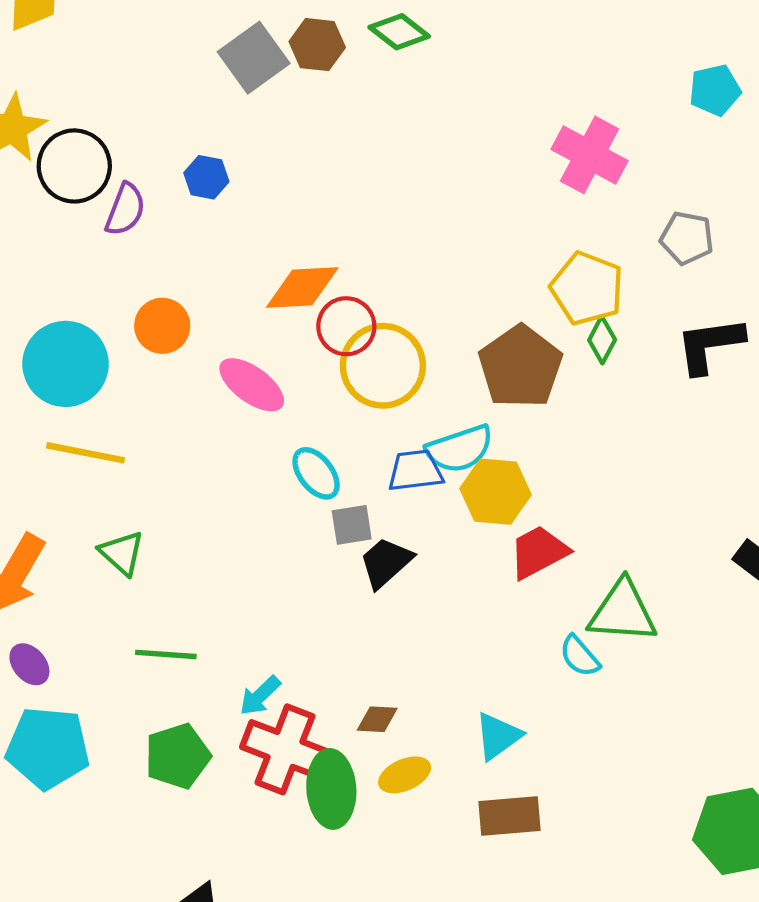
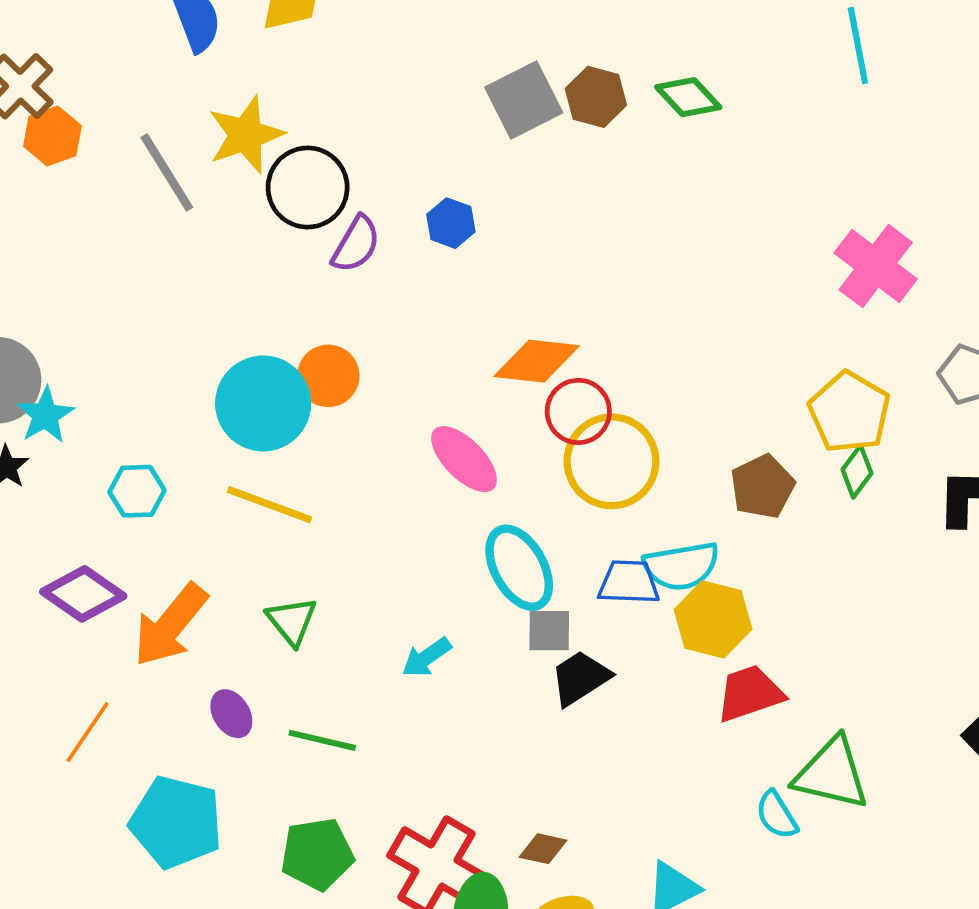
orange circle: (162, 326) -> (328, 376), moved
brown pentagon: (520, 367) -> (763, 487), size x0.7
cyan ellipse: (316, 473) -> (519, 568), size x1.4
purple ellipse: (29, 664) -> (231, 714), moved
cyan arrow: (260, 696) -> (427, 657), moved

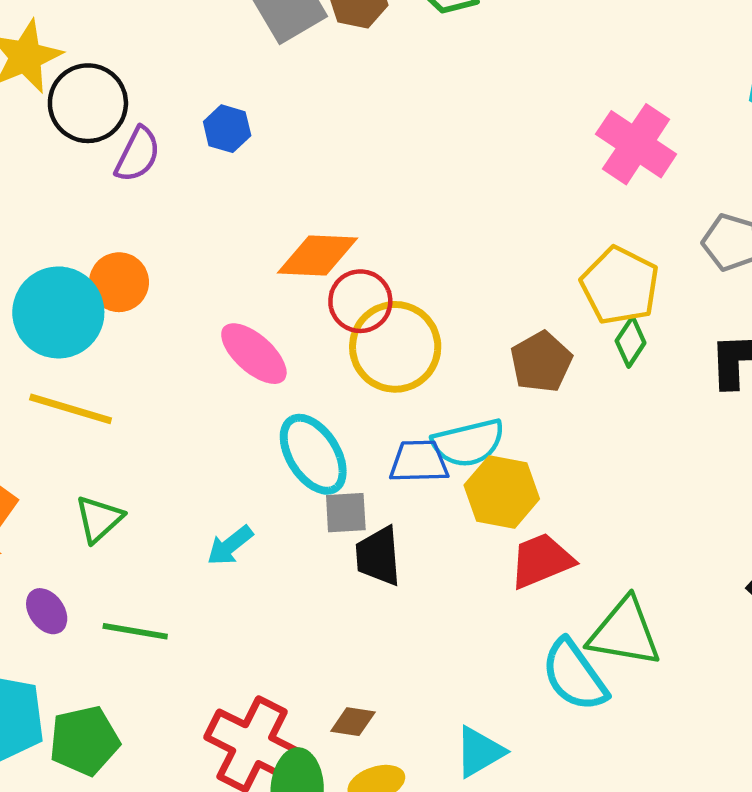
green triangle: (292, 621) -> (99, 519), turned 30
black trapezoid: (580, 678) -> (378, 556), turned -58
cyan semicircle: (777, 815) -> (574, 675), size x1.6
green pentagon: (317, 854) -> (84, 741), moved

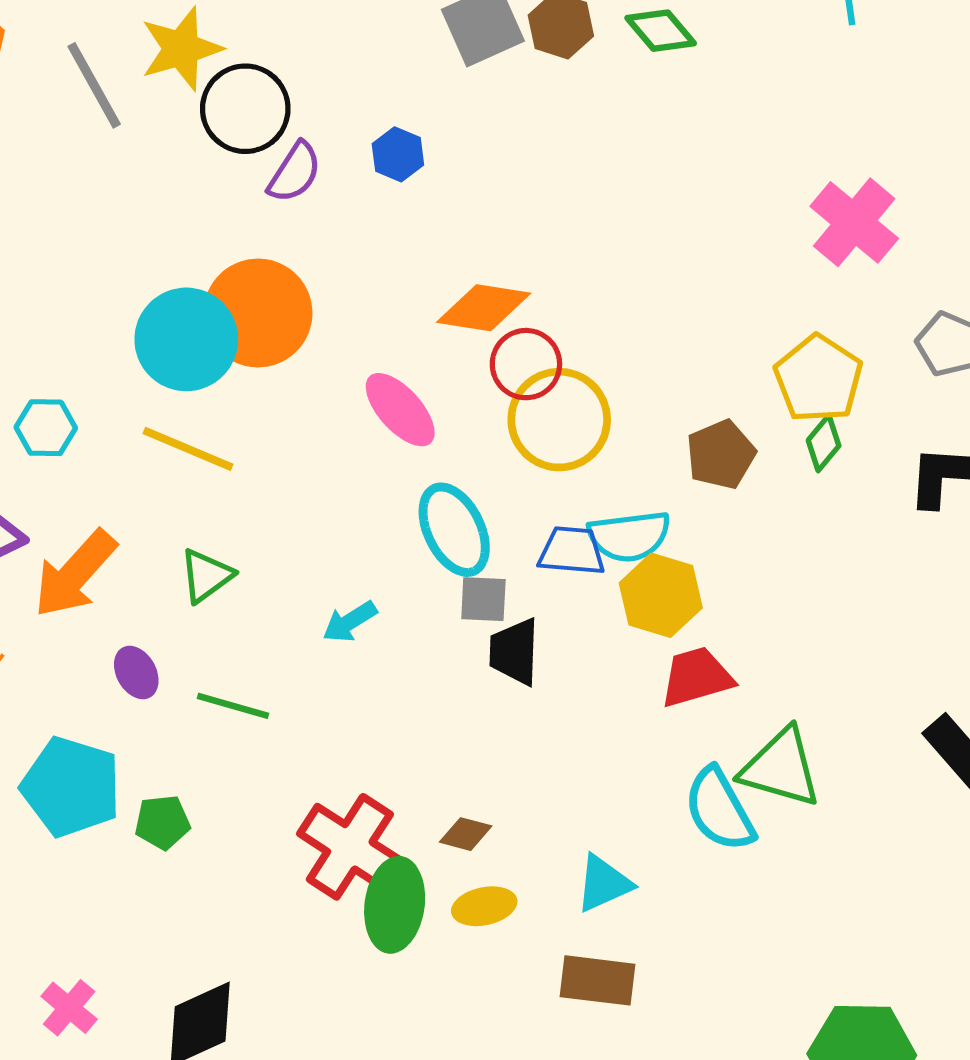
orange circle: (119, 282) -> (258, 313), size x1.6
green pentagon: (84, 741) -> (162, 822), size x0.7

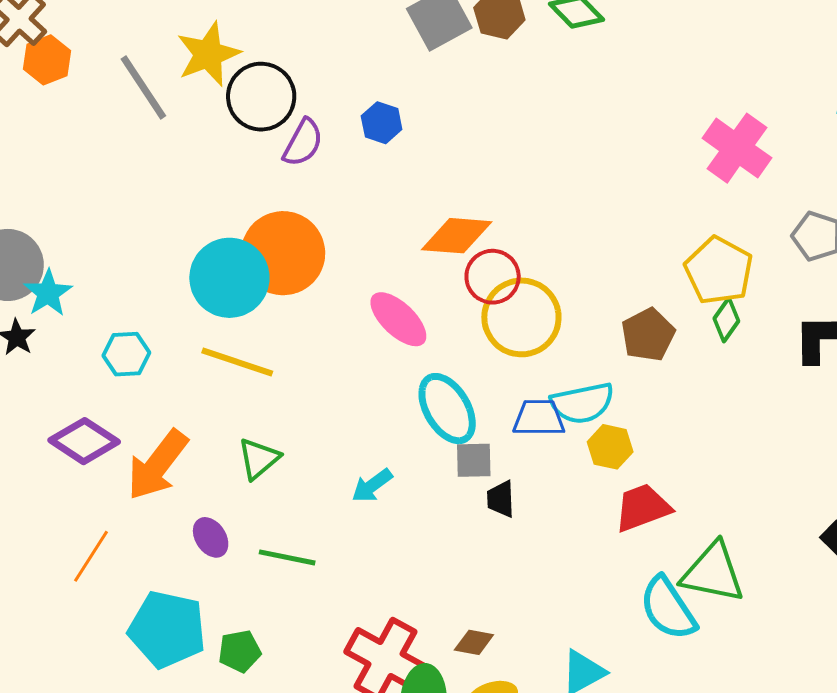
yellow hexagon: (661, 595) -> (610, 447), size x0.7
black trapezoid: (514, 652) -> (501, 499), size x0.7

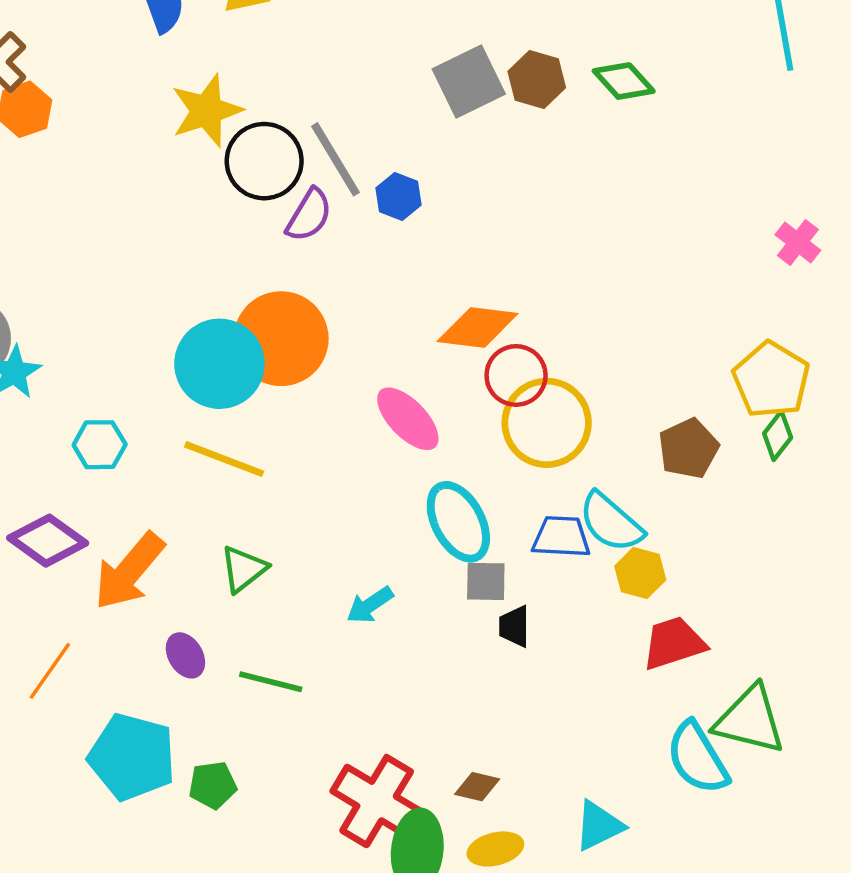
gray line: (143, 87) -> (336, 159), moved
pink cross: (737, 148) -> (798, 243), size x0.6
cyan semicircle: (582, 403) -> (611, 522), turned 50

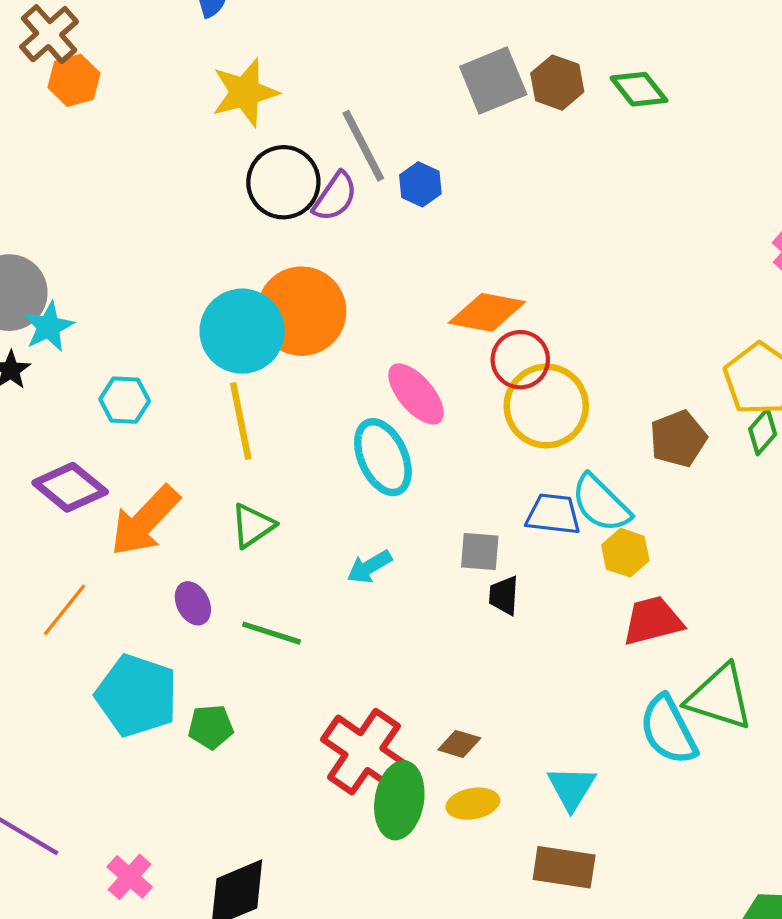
black circle: (264, 161) -> (283, 182), moved
yellow line: (224, 459) -> (241, 421), turned 54
cyan ellipse: (458, 522) -> (383, 457), moved
cyan triangle: (599, 826) -> (571, 788), turned -36

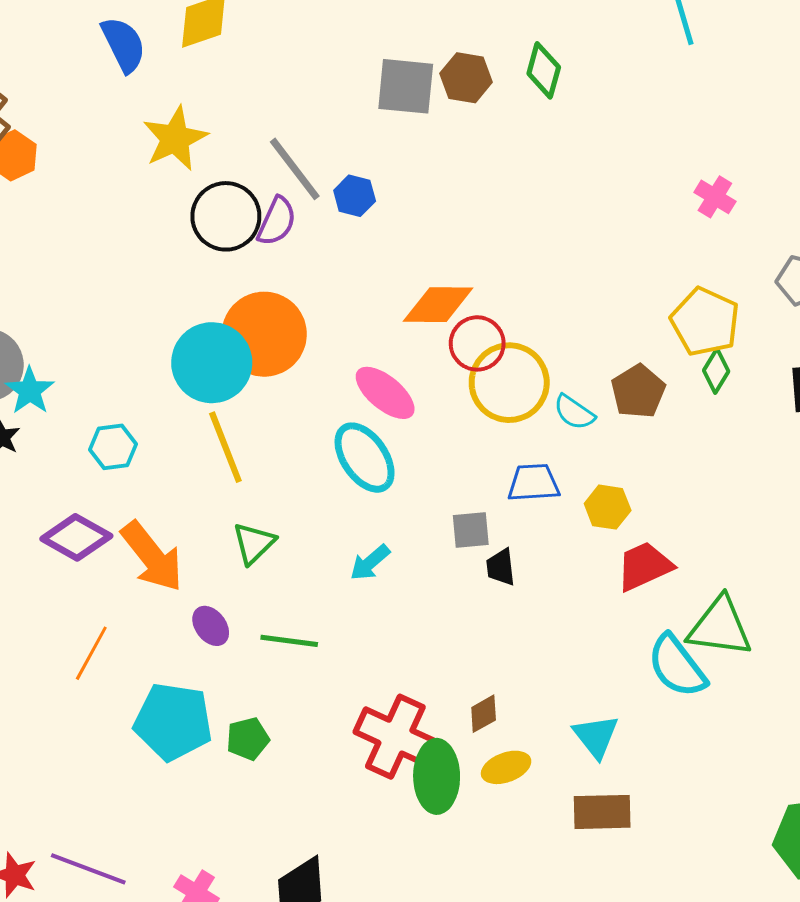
gray square: (493, 80) -> (406, 86), turned 38
green diamond: (639, 89) -> (544, 70), turned 64
cyan semicircle: (601, 503) -> (574, 412), moved, size x0.7
orange arrow: (145, 521) -> (152, 557), turned -72
brown diamond: (459, 744) -> (484, 714), turned -36

